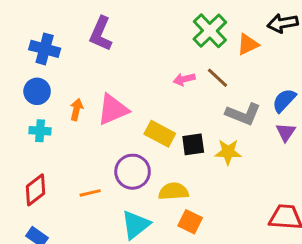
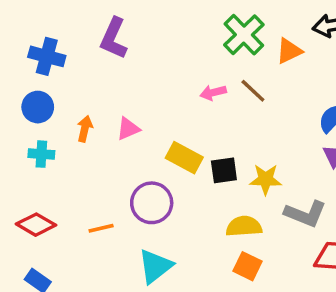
pink triangle: (113, 110) -> (128, 129), size x0.6
gray L-shape: (243, 114) -> (305, 214), moved
red diamond: (36, 190) -> (36, 225), turned 68
yellow semicircle: (173, 191) -> (244, 226), moved
orange square: (190, 222) -> (247, 266), moved

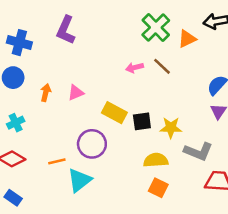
cyan cross: (41, 154) -> (16, 123), moved, turned -30
cyan triangle: (155, 266) -> (79, 180), moved

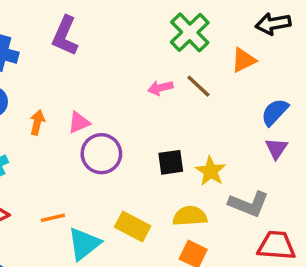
orange triangle: (187, 39) -> (244, 60), moved
yellow rectangle: (114, 113) -> (133, 226), moved
yellow star: (171, 128) -> (211, 171), turned 30
purple circle: (92, 144) -> (101, 154), moved

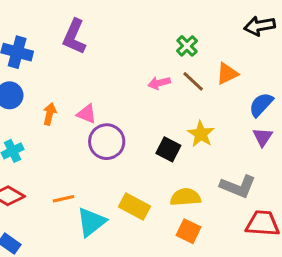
green cross: (190, 32) -> (187, 46), moved, size x0.6
orange triangle: (244, 60) -> (227, 74), moved
pink triangle: (79, 122) -> (87, 114), turned 45
black square: (171, 162) -> (168, 149), turned 35
yellow star: (211, 171) -> (201, 134), moved

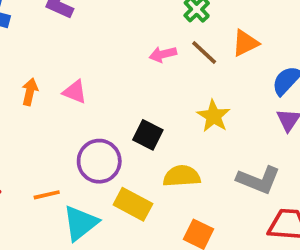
purple circle: (107, 142) -> (99, 161), moved
black square: (168, 149) -> (148, 135), moved
yellow semicircle: (185, 197) -> (182, 176), moved

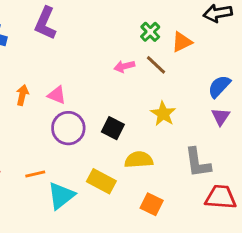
orange triangle: (245, 43) -> (182, 42), moved
purple circle: (99, 161) -> (68, 128), moved
gray L-shape: (258, 180) -> (198, 163), turned 60

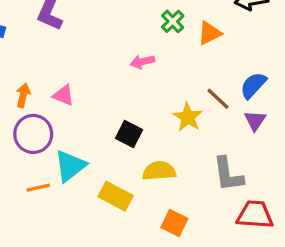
brown line: (156, 65) -> (218, 99), moved
purple circle: (68, 128) -> (33, 134), moved
cyan triangle: (61, 196) -> (70, 166), moved

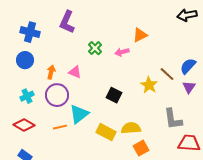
green cross: (173, 21) -> (95, 48), moved
orange triangle: (210, 33) -> (140, 35), moved
yellow semicircle: (159, 171) -> (131, 128), moved
orange square: (174, 223) -> (141, 148), turned 35

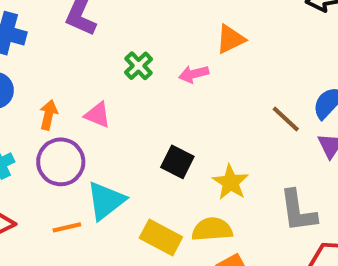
yellow star: (149, 85) -> (230, 182), moved

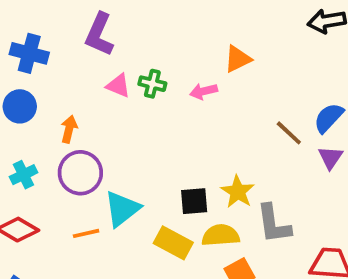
green cross: (138, 66) -> (152, 84), turned -32
pink triangle: (98, 115) -> (118, 86), moved
black square: (177, 162) -> (194, 201), moved, turned -32
gray L-shape: (298, 211) -> (274, 224), moved

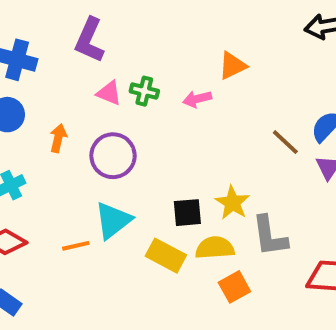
purple circle: (80, 173) -> (113, 156), moved

